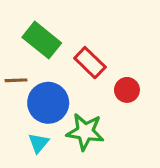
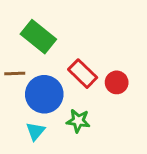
red rectangle: (90, 63) -> (83, 74), moved
green star: (85, 132) -> (78, 121), size x0.7

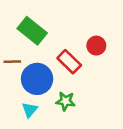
red circle: (117, 82) -> (96, 46), moved

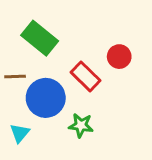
cyan triangle: (30, 110) -> (20, 133), moved

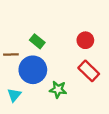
green rectangle: (40, 38) -> (37, 41), moved, size x0.6
red rectangle: (85, 76) -> (89, 71), moved

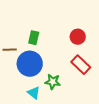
green rectangle: (37, 41) -> (34, 38), turned 64
cyan triangle: (14, 95) -> (34, 93), moved, turned -32

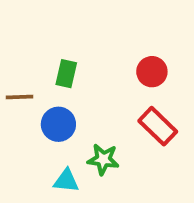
blue circle: (30, 64) -> (58, 124), size x0.7
cyan triangle: (34, 93) -> (66, 181), turned -32

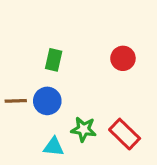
brown line: (19, 97) -> (16, 101), moved
red rectangle: (158, 126) -> (125, 134), moved

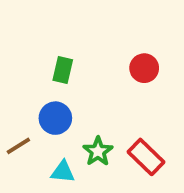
brown line: (16, 101) -> (18, 146), moved, turned -30
green star: (84, 129) -> (98, 151), turned 30

